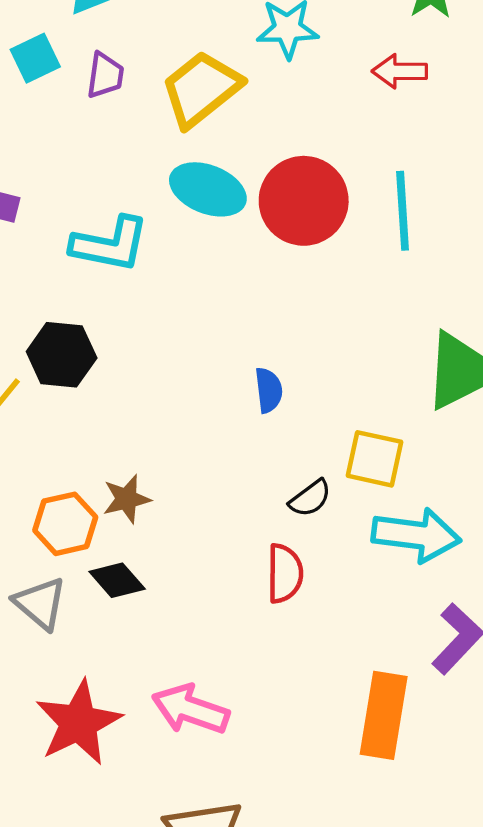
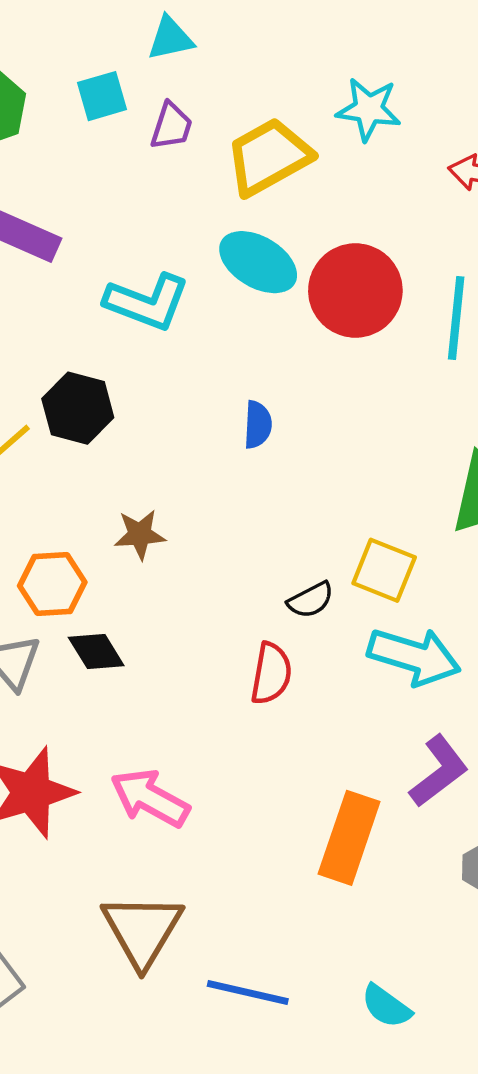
blue semicircle: (269, 390) -> (258, 425), moved
brown star: (127, 499) -> (140, 534), moved

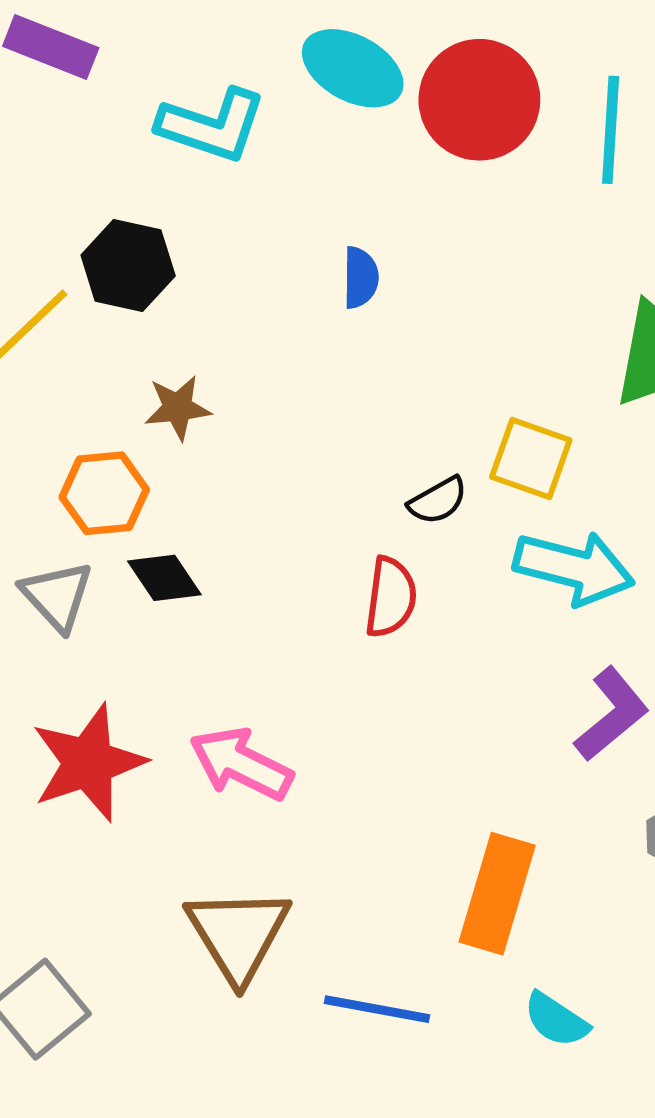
brown star: (140, 534) -> (178, 408), moved
orange rectangle: (349, 838) -> (497, 894), moved

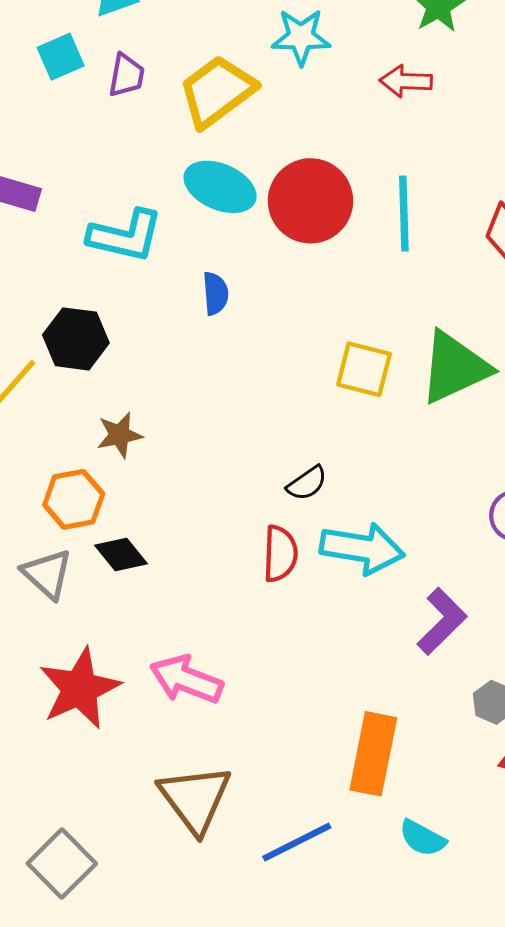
blue semicircle: (361, 278) -> (215, 293), moved
yellow square: (531, 458) -> (364, 369), moved
cyan arrow: (574, 568) -> (362, 548), moved
blue line: (377, 1009) -> (297, 842), turned -32

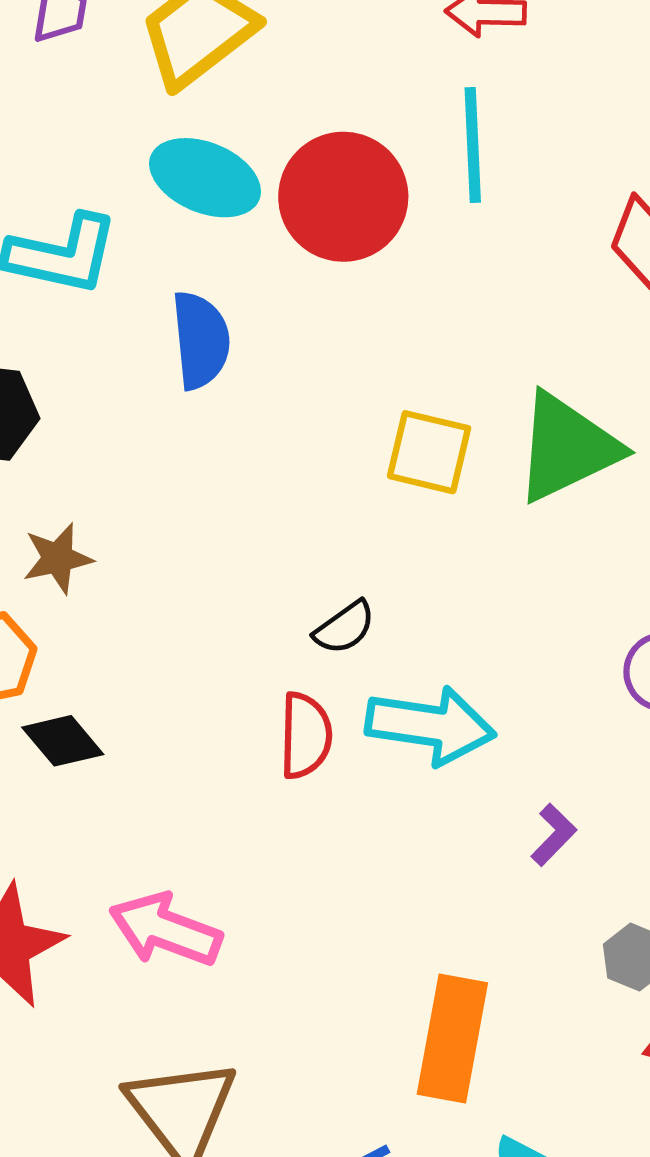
cyan line: (404, 214) -> (473, 145), moved
blue semicircle: (215, 293) -> (201, 340), size x1.5
purple L-shape: (442, 621) -> (554, 835), size x0.6

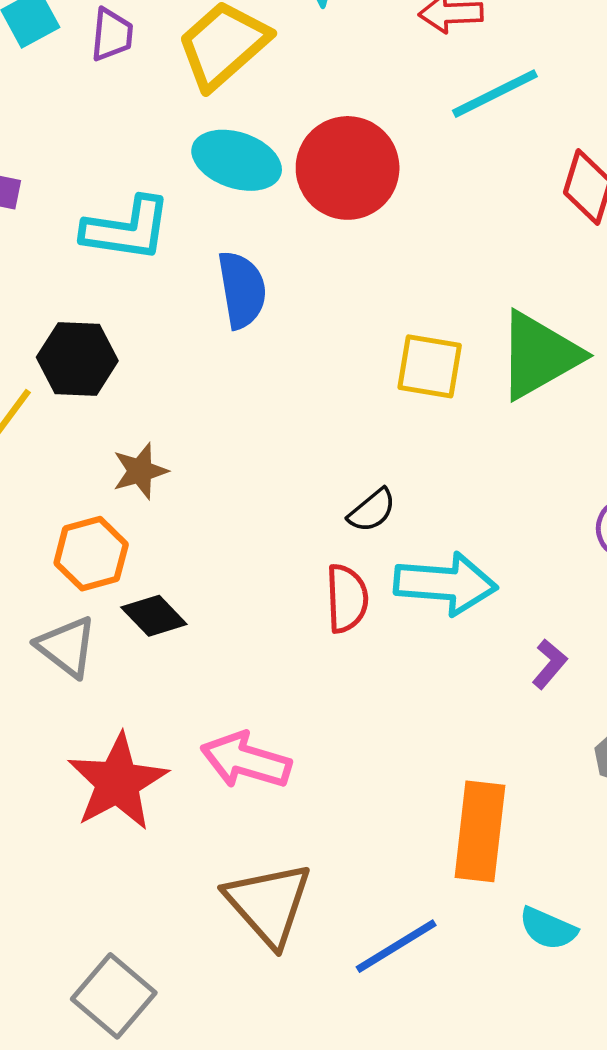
cyan line: (473, 145) -> (495, 94), moved, turned 70

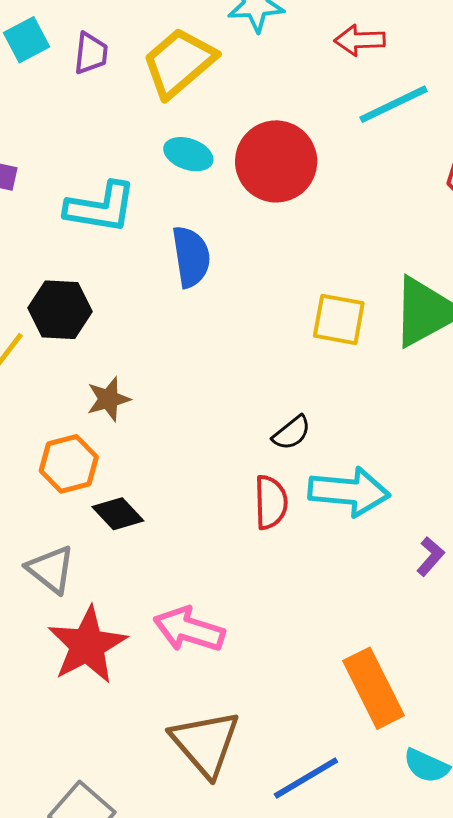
cyan ellipse: (237, 160) -> (188, 154), size x0.7
gray triangle: (67, 647) -> (51, 569), moved
orange rectangle: (480, 831) -> (374, 688), turned -34

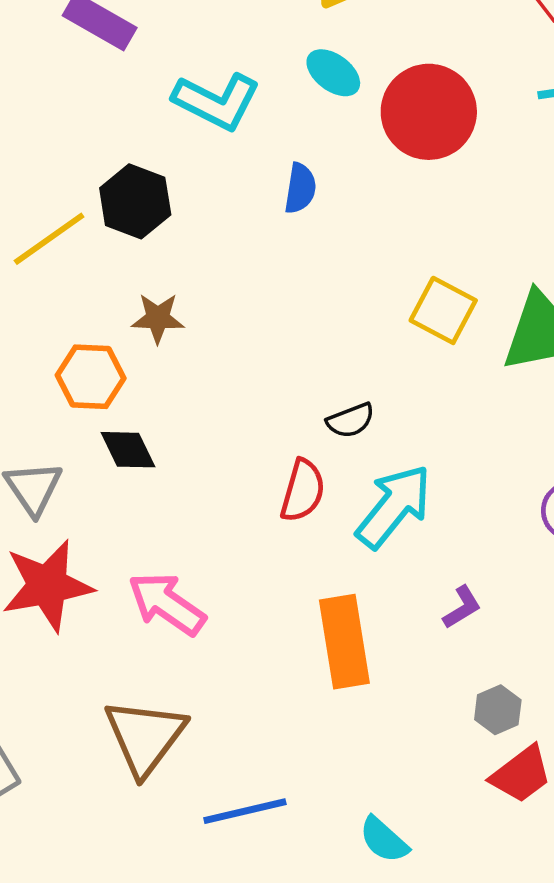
blue semicircle: (191, 257) -> (300, 188), size x0.7
cyan arrow: (349, 492) -> (394, 506), turned -74
orange rectangle: (374, 688) -> (344, 642), moved

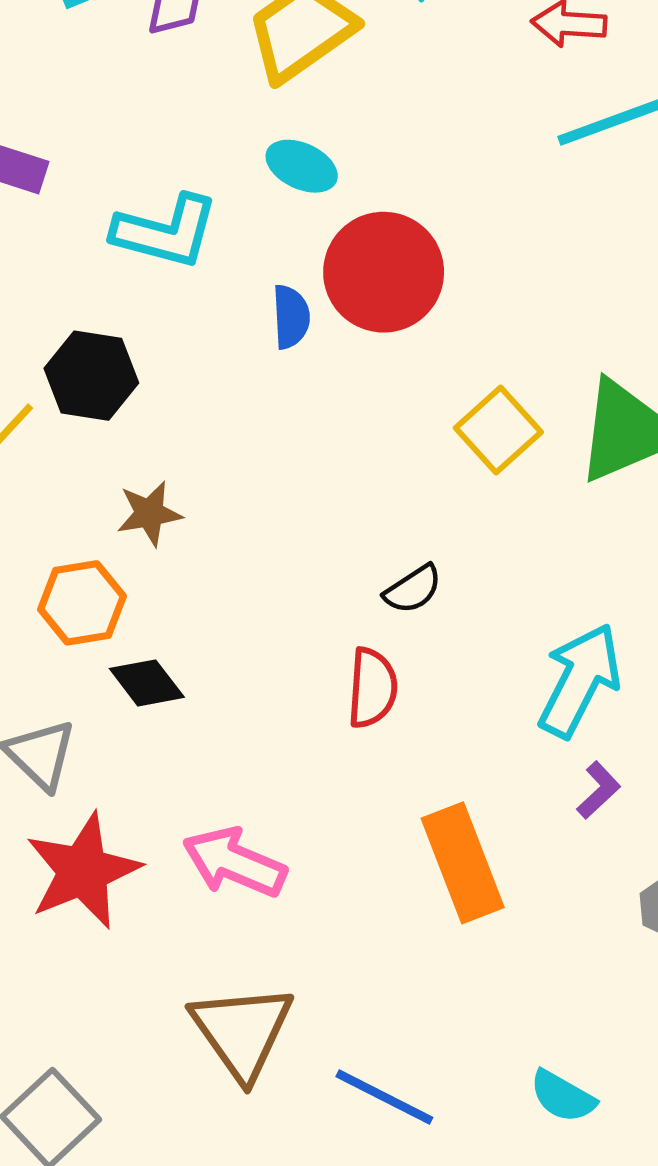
red circle: (429, 112) -> (384, 272), moved
yellow square: (443, 310) -> (498, 430), turned 32
cyan arrow: (394, 506) -> (580, 680), moved
blue line: (245, 811) -> (384, 1097), turned 52

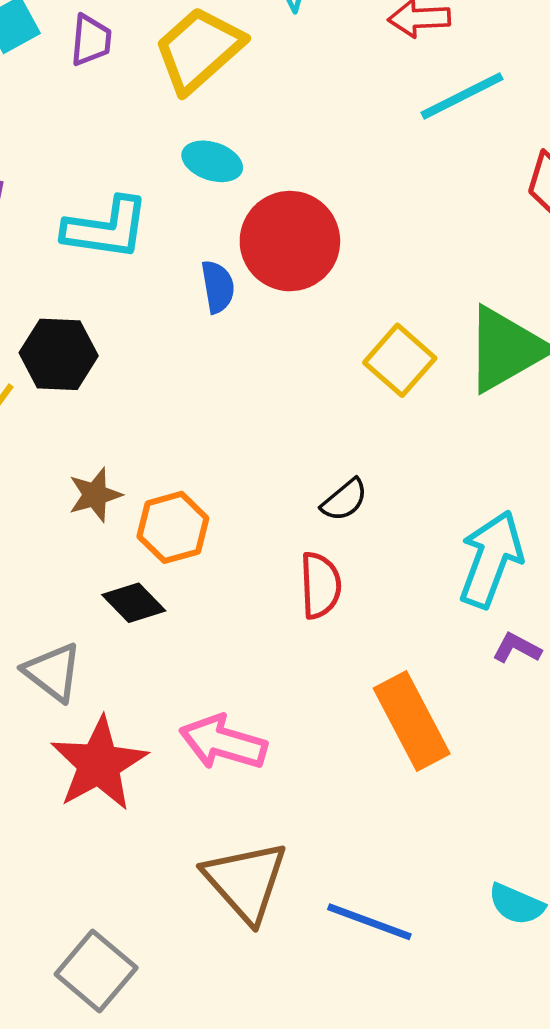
brown star: (149, 513) -> (95, 495), moved
orange hexagon: (82, 603) -> (173, 527), moved
purple L-shape: (598, 790) -> (517, 648), turned -102

